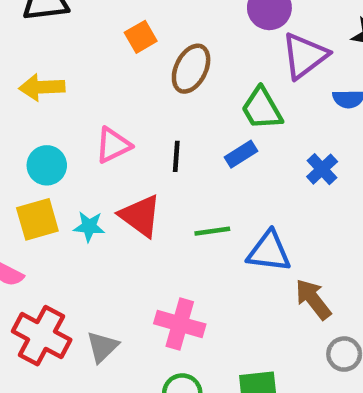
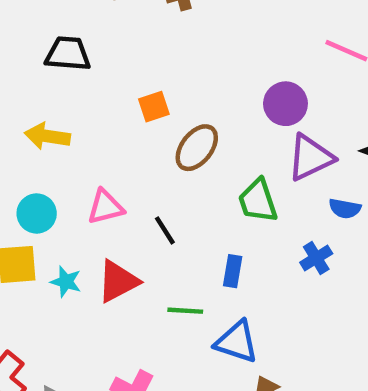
blue rectangle: (241, 154) -> (233, 271), moved, turned -60
black line: (176, 156) -> (165, 230), turned -48
blue cross: (322, 169) -> (316, 258), moved
red triangle: (140, 216) -> (118, 281), turned 45

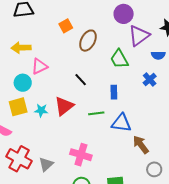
pink triangle: (105, 207) -> (39, 66), moved

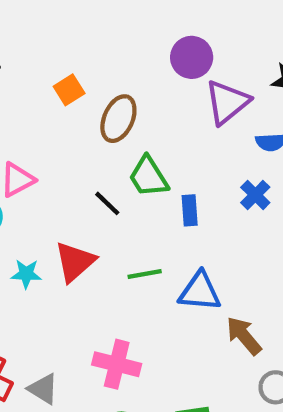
green trapezoid: (119, 59) -> (148, 177), moved
blue rectangle: (114, 92) -> (190, 210), moved
gray triangle: (46, 164) -> (43, 389), turned -42

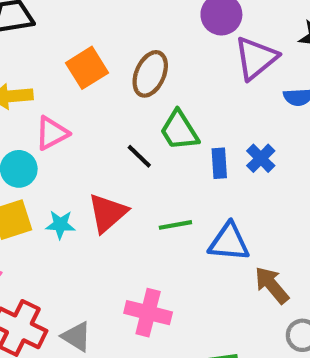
orange square: (69, 90) -> (87, 68), moved, size x1.4
blue cross: (255, 195) -> (261, 158), moved

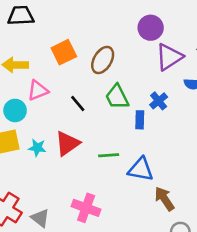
black line: (139, 156) -> (78, 103), moved
blue cross: (261, 158) -> (159, 101), moved

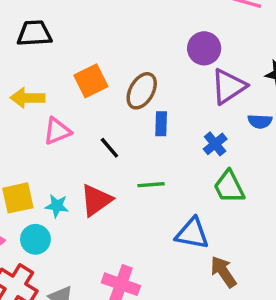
green trapezoid: (117, 97) -> (229, 187), moved
cyan circle: (15, 110) -> (35, 239), moved
blue rectangle: (140, 120) -> (161, 124), moved
green line: (109, 155) -> (151, 185), moved

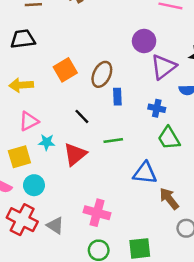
pink triangle: (57, 131) -> (29, 121), moved
blue cross: (215, 144) -> (157, 108), turned -35
cyan star: (57, 206) -> (47, 142), moved

